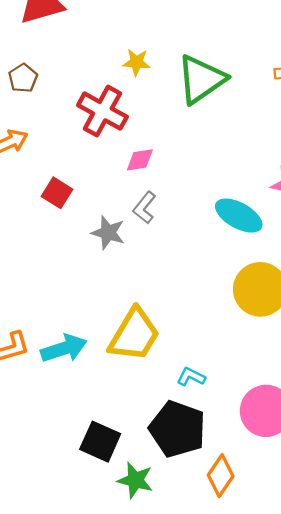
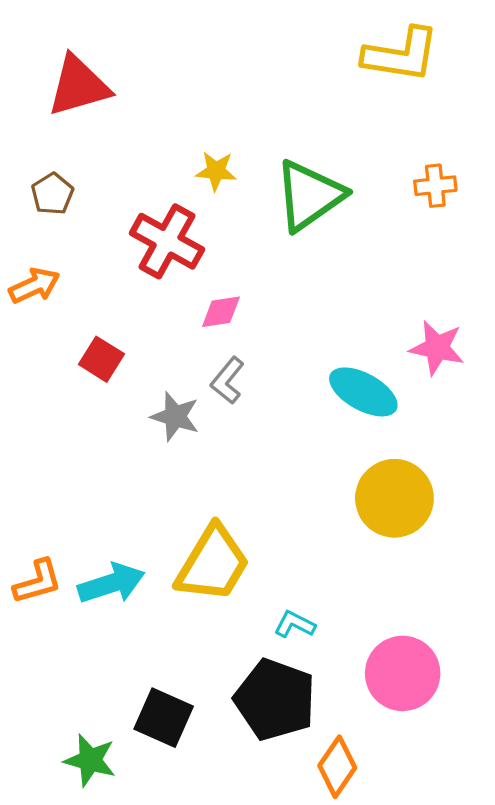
green star: (135, 480) -> (90, 760), moved

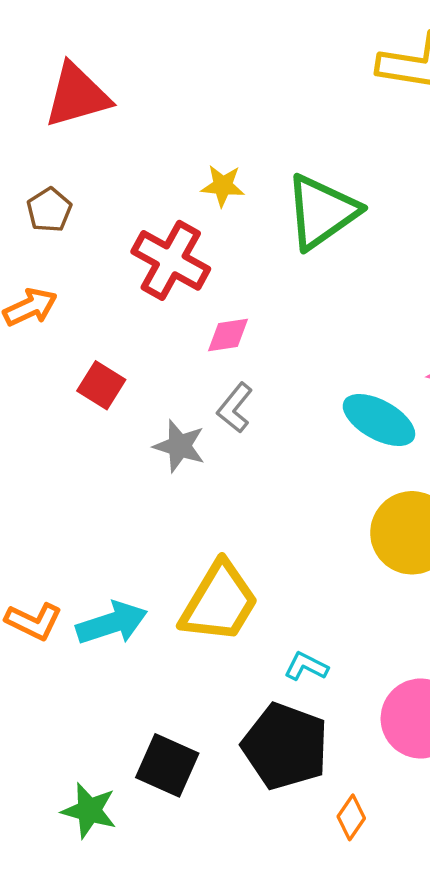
orange L-shape: (38, 582) -> (34, 621), turned 42
orange diamond: (337, 767) -> (351, 817), size x0.7

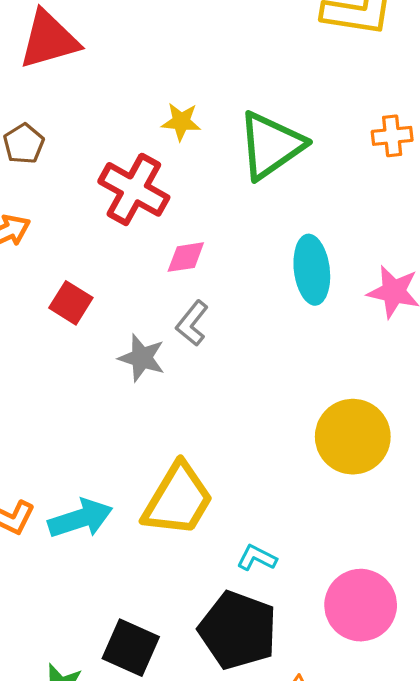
cyan ellipse: (379, 420) -> (312, 270), moved, turned 54

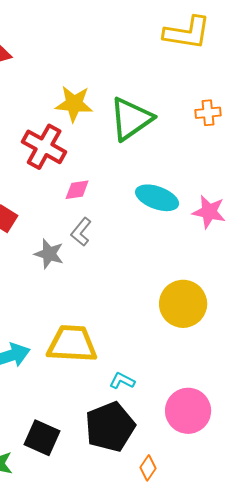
yellow star: (181, 122) -> (74, 104), size x1.5
cyan ellipse: (312, 270) -> (157, 198), turned -63
yellow trapezoid: (178, 500) -> (72, 344), turned -118
black pentagon: (238, 630) -> (110, 427), turned 30

